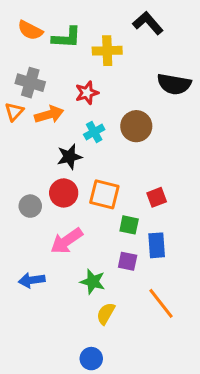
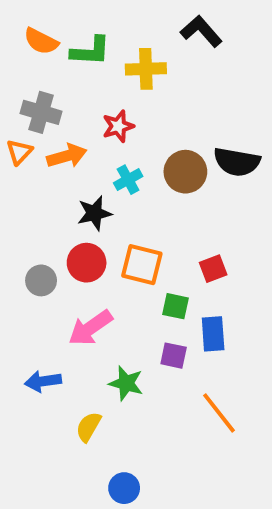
black semicircle: (174, 84) -> (237, 162), moved
yellow semicircle: (106, 314) -> (89, 427), moved

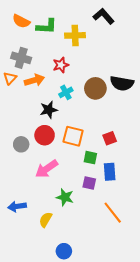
blue arrow: (43, 381) -> (17, 206), moved

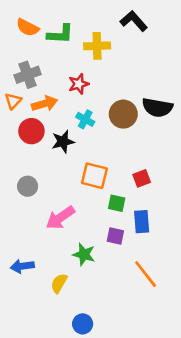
gray cross: (21, 58) -> (28, 75), turned -36
cyan cross: (66, 92) -> (85, 119), turned -32
red circle: (45, 135) -> (31, 131), moved

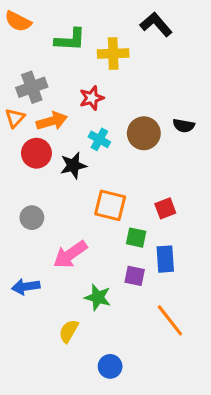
orange semicircle: (28, 28) -> (18, 21), moved
black semicircle: (157, 108) -> (184, 126), size x0.6
blue arrow: (22, 266) -> (26, 287), moved
blue circle: (83, 324) -> (110, 366), moved

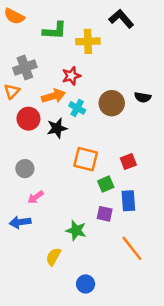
orange arrow: (52, 121) -> (53, 96), moved
green square: (136, 238) -> (106, 184), turned -35
pink arrow: (70, 254) -> (36, 197), moved, size x0.6

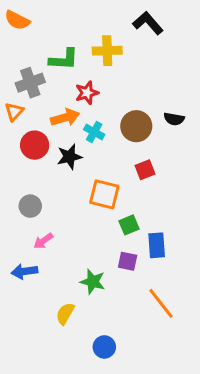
green L-shape: (55, 31) -> (64, 59), moved
red square: (128, 161) -> (145, 170), moved

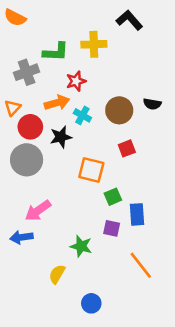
orange triangle: (14, 112) -> (13, 108), moved
gray circle: (30, 206) -> (27, 160), moved, size x1.6
pink arrow: (43, 241) -> (38, 211), size x1.5

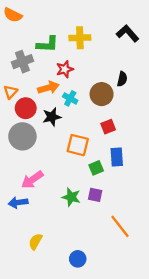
black L-shape: (129, 20) -> (128, 33), moved
black semicircle: (152, 104) -> (122, 79), moved, turned -88
blue rectangle: (137, 214) -> (117, 157), moved
green star: (81, 246) -> (71, 197), moved
yellow semicircle: (57, 274) -> (35, 242), moved

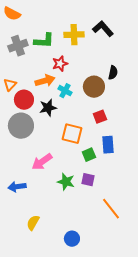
black L-shape: (128, 33) -> (103, 29), moved
gray cross: (22, 62) -> (18, 46), moved
pink arrow: (32, 180) -> (42, 162), moved

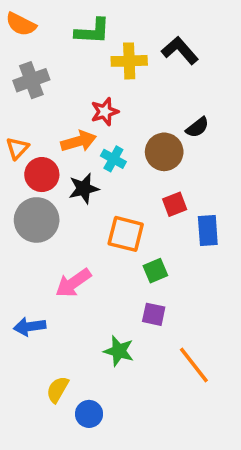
green L-shape: (44, 41) -> (93, 31), moved
black semicircle: (113, 73) -> (197, 127), turned 40
blue rectangle: (108, 145) -> (208, 230), moved
green star: (66, 182) -> (119, 351), moved
blue circle: (72, 239) -> (89, 414), moved

